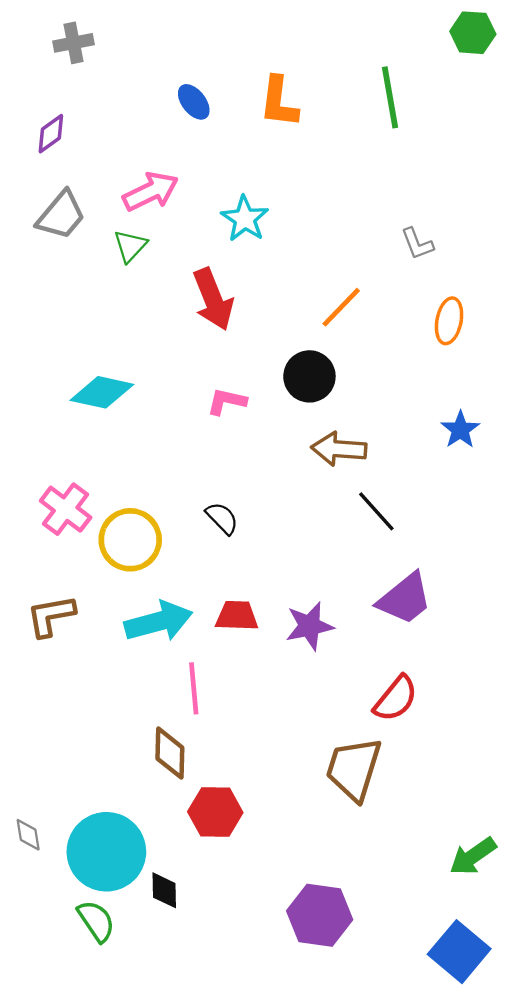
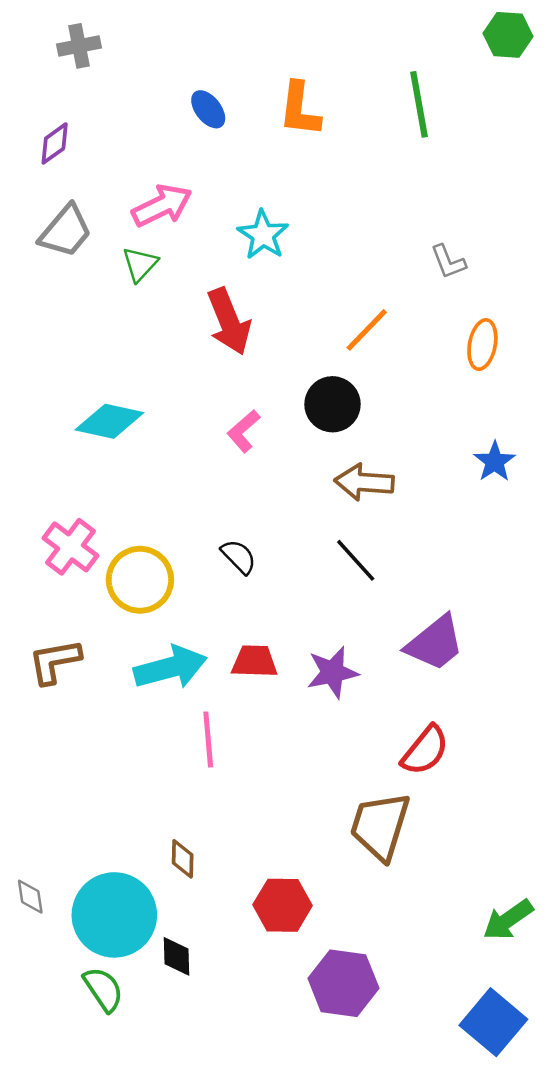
pink L-shape: (227, 401) -> (244, 431), turned -54
black line: (376, 511) -> (356, 560), moved
brown diamond: (170, 753) -> (183, 859), moved, size x0.7
red hexagon: (215, 812) -> (283, 905), moved

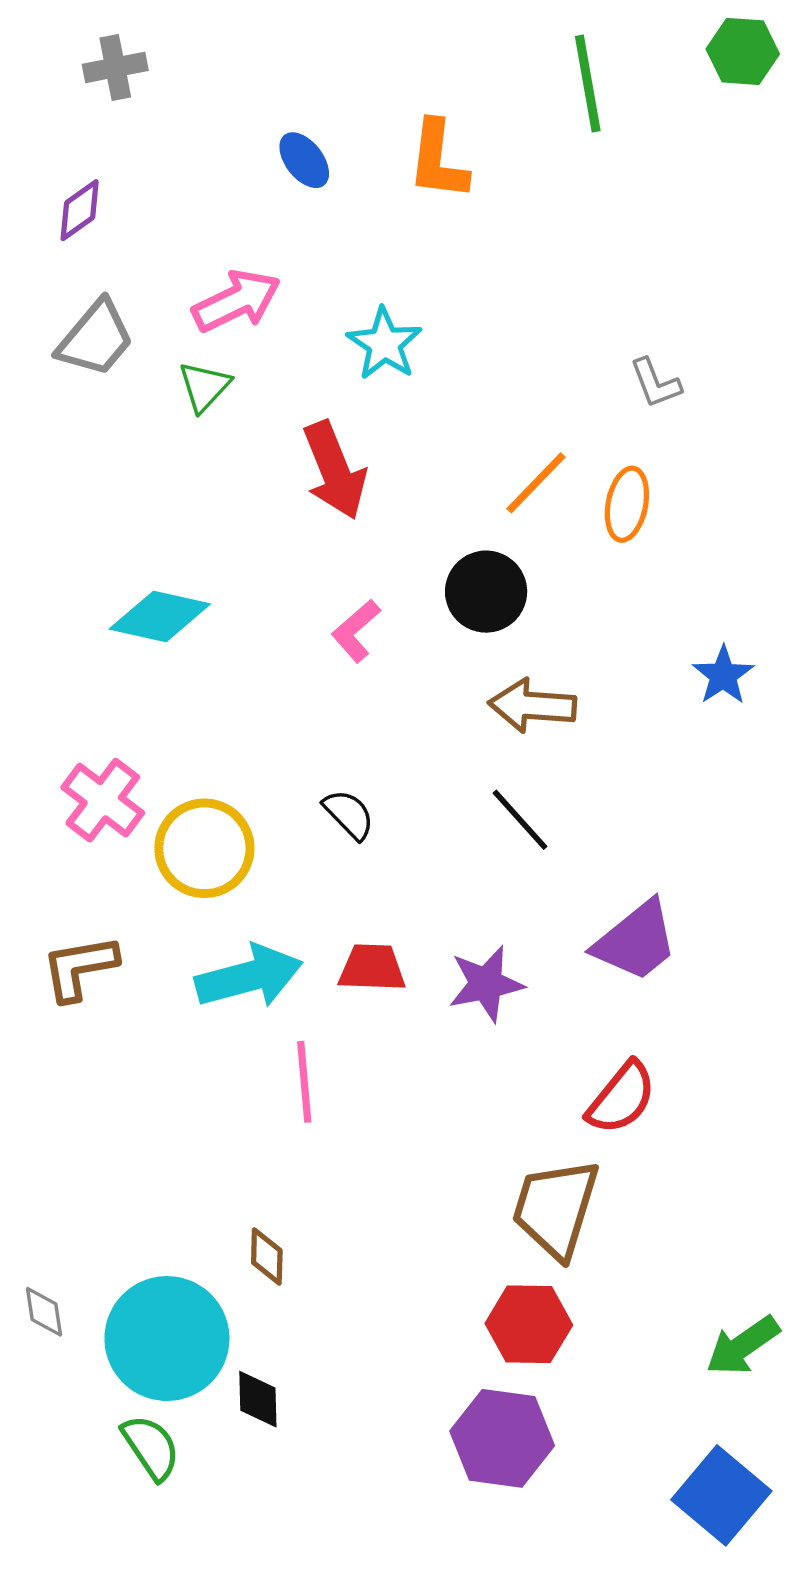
green line: (419, 104) -> (588, 84), moved
orange ellipse: (482, 345) -> (627, 504), moved
red hexagon: (283, 905) -> (529, 1324), moved

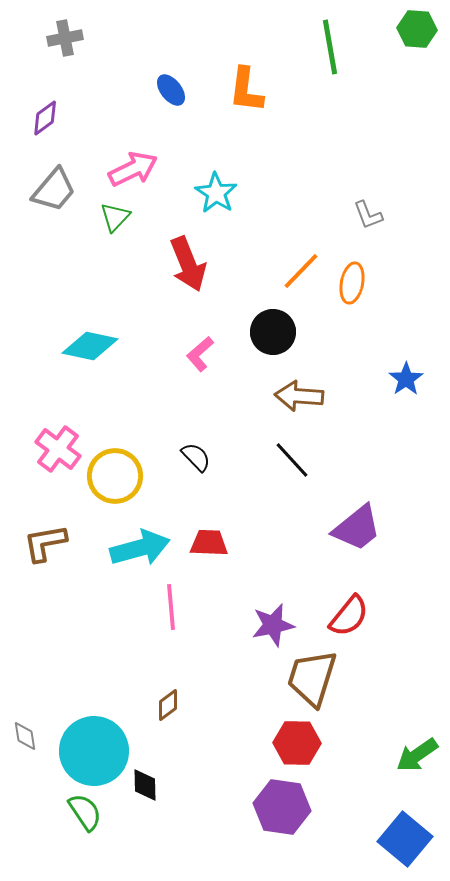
purple star: (486, 984) -> (273, 625), moved
brown diamond: (267, 1257) -> (168, 705), moved, turned 52

